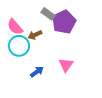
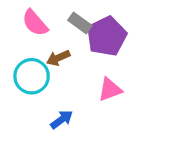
pink semicircle: (15, 27) -> (35, 23), moved
pink triangle: (66, 65) -> (110, 90), moved, turned 35

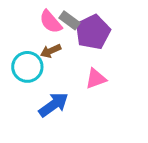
pink semicircle: (35, 23) -> (51, 22), moved
blue arrow: (62, 120) -> (54, 105), size x1.5

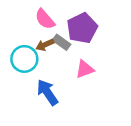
gray rectangle: (70, 20) -> (62, 42), moved
blue arrow: (54, 105) -> (47, 92), turned -88

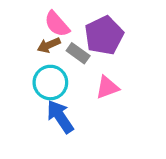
brown arrow: (45, 45) -> (49, 45), moved
cyan circle: (24, 59) -> (50, 83), moved

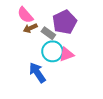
pink semicircle: (57, 24) -> (25, 15), moved
cyan circle: (50, 83) -> (52, 51), moved

